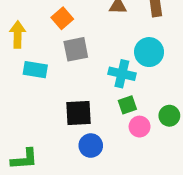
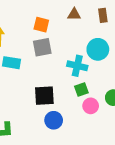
orange square: (62, 18) -> (41, 25), moved, turned -35

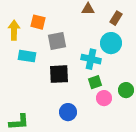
brown rectangle: (103, 15) -> (116, 18), moved, turned 40
orange square: (41, 25) -> (38, 22), moved
black square: (44, 96) -> (59, 74), moved

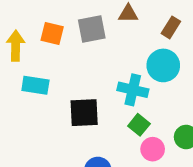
gray square: (57, 41) -> (92, 29), moved
green square: (95, 82) -> (139, 125), turned -32

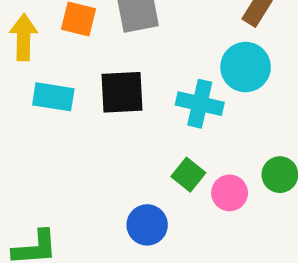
black square: (84, 113) -> (122, 92), moved
green square: (139, 125) -> (188, 175), moved

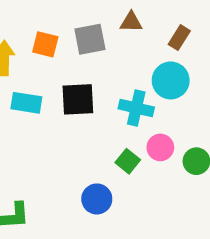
pink circle: (230, 193) -> (160, 147), moved

